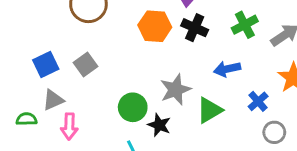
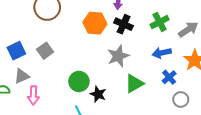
blue arrow: (227, 69) -> (162, 53), moved
gray star: (175, 90) -> (118, 56), moved

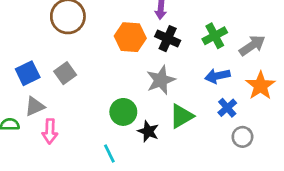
green circle: (79, 81) -> (123, 112), moved
black star: (98, 94) -> (148, 131), moved

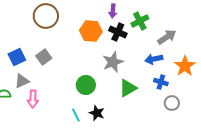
green cross: (215, 36) -> (140, 21), moved
gray arrow: (252, 45) -> (167, 37), moved
blue cross: (227, 108) -> (161, 82), turned -32
black star: (148, 131) -> (97, 113), moved

